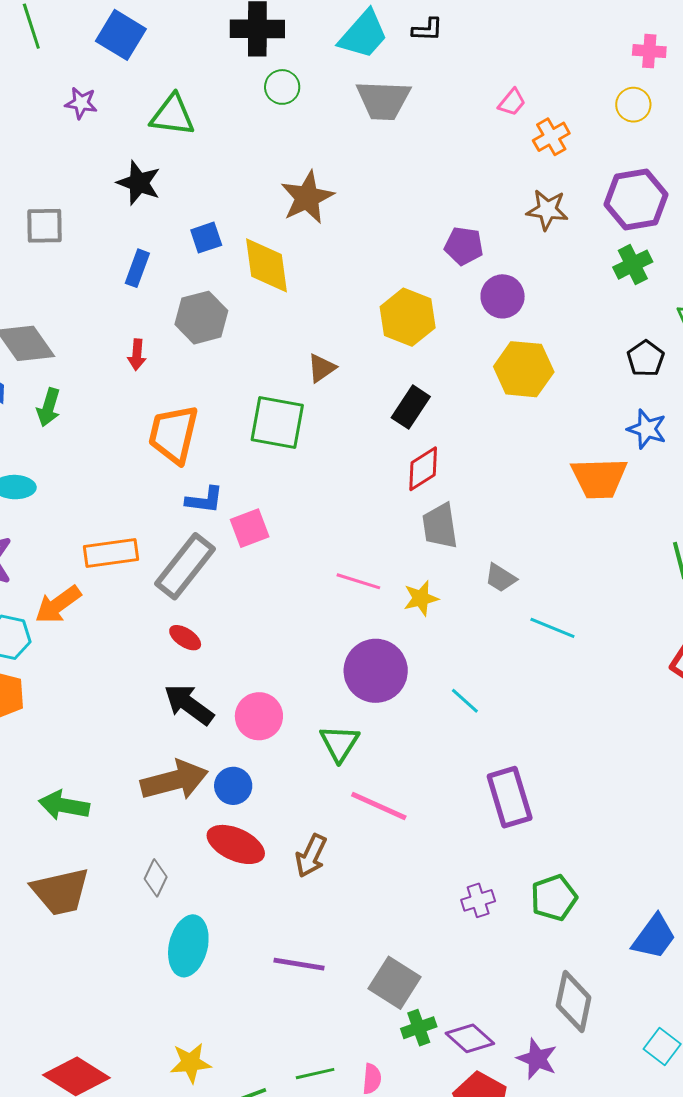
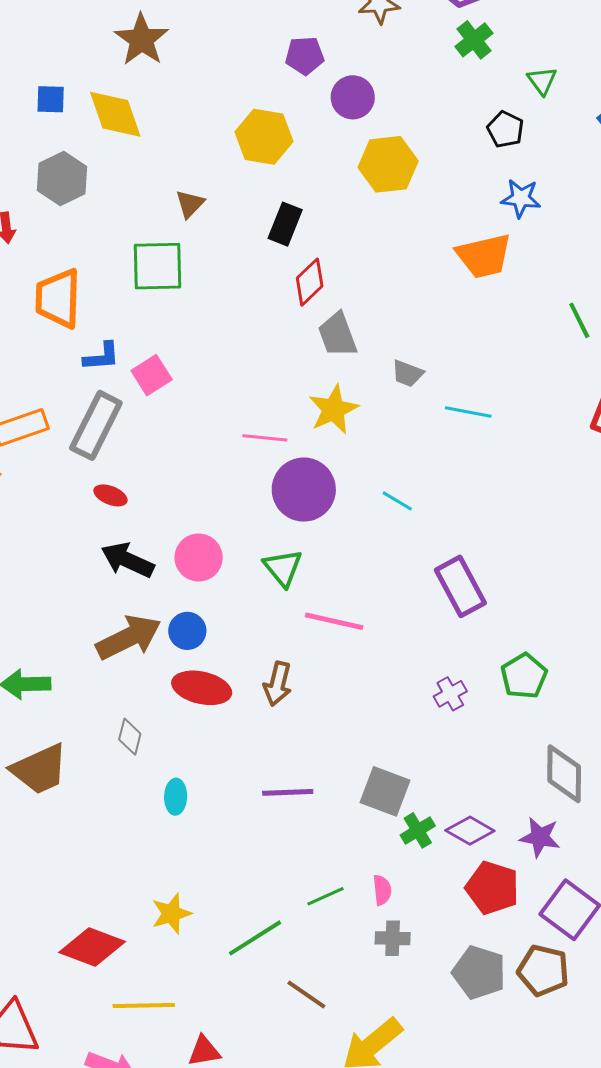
blue square: (206, 238) -> (51, 99), turned 32
pink line: (358, 581) -> (265, 438), moved
yellow star: (421, 598) -> (333, 409), size x1.4
cyan ellipse: (188, 946) -> (176, 797), size x0.6
yellow star: (191, 1063) -> (171, 914), moved

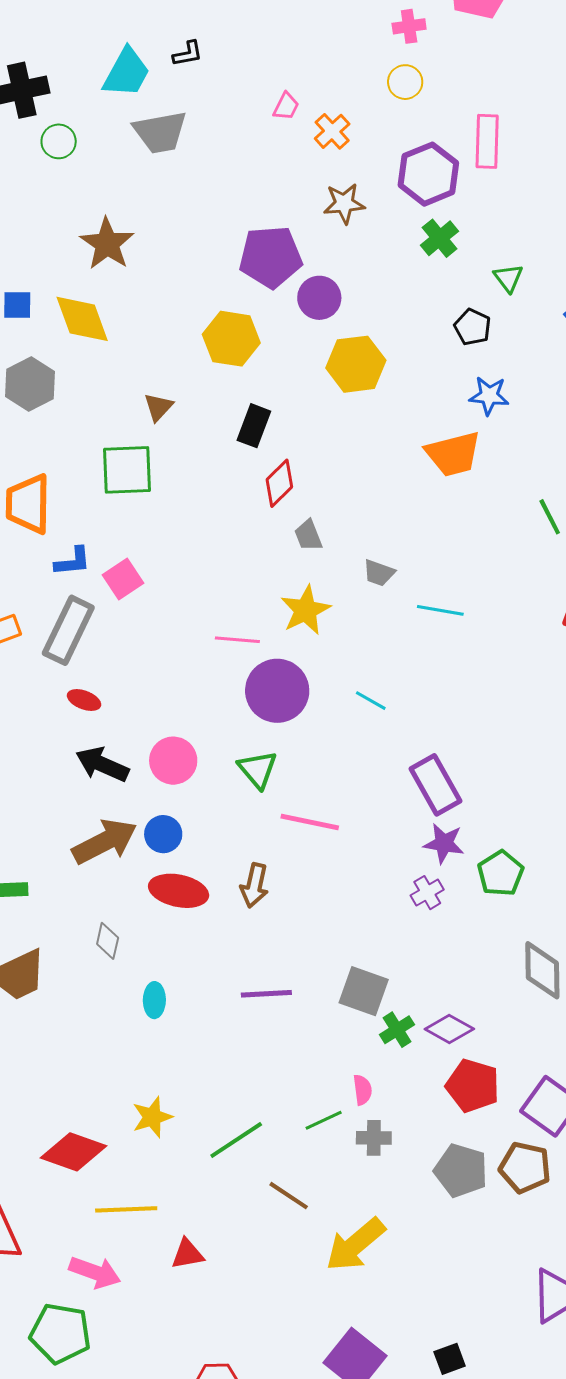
purple pentagon: (305, 56) -> (271, 257), size x1.6
gray trapezoid: (338, 335) -> (308, 535), size x0.7
purple star: (540, 837) -> (444, 843), moved
green line: (325, 896) -> (324, 1120), moved

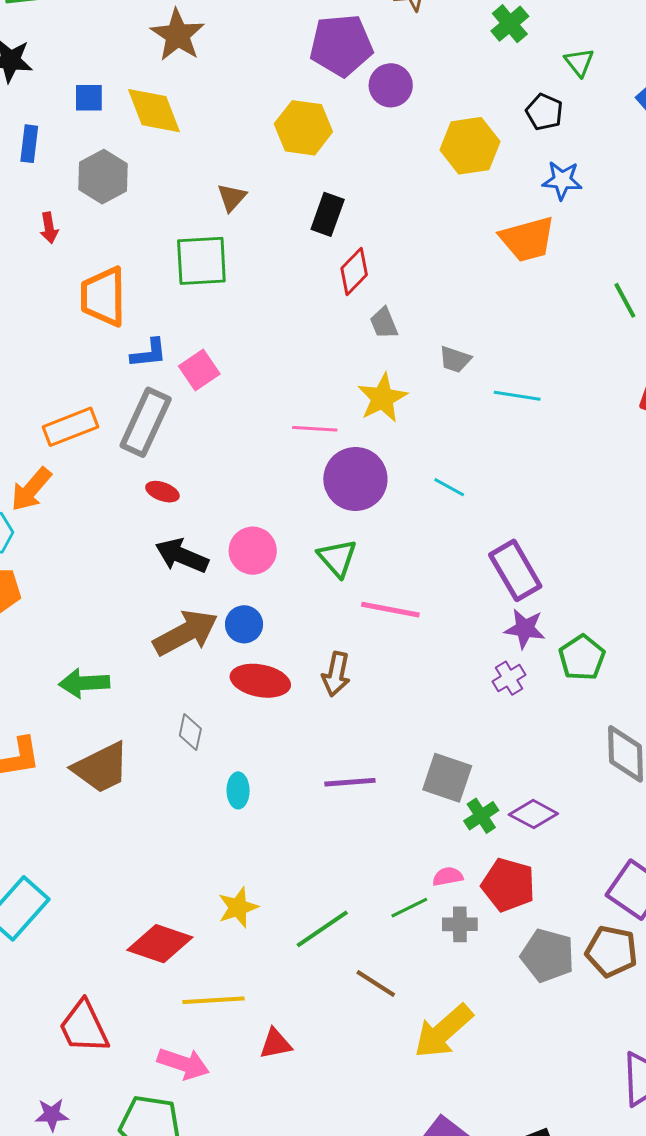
yellow hexagon: (356, 364) -> (470, 146), moved
red pentagon: (473, 1086) -> (508, 885), moved
pink semicircle: (362, 1090) -> (448, 876), turned -92

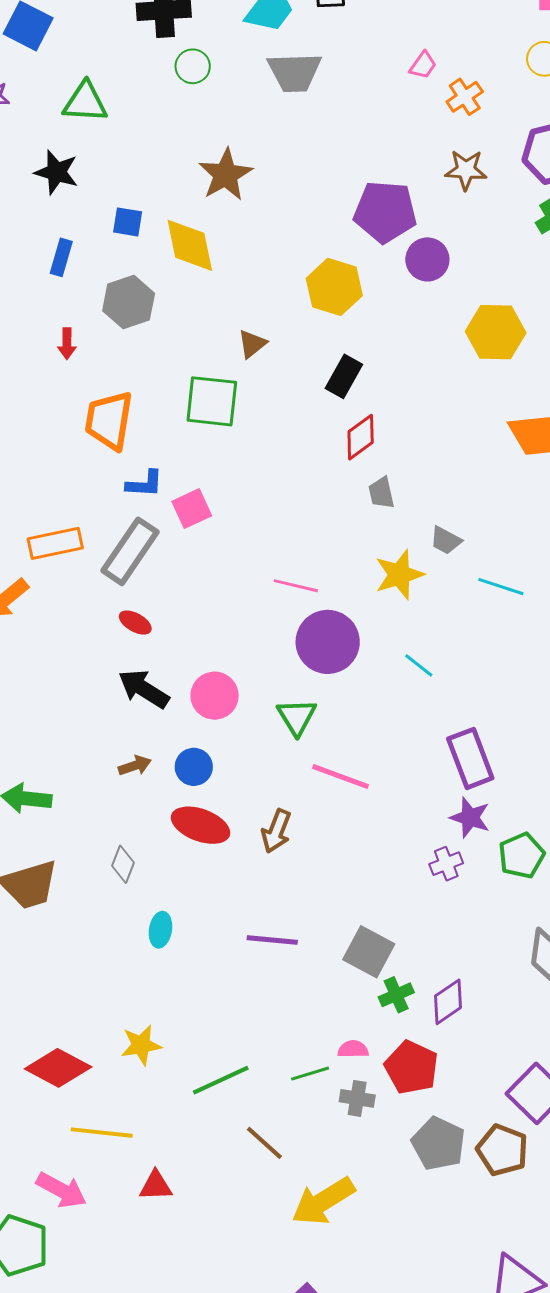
yellow star: (382, 398) -> (399, 575), moved
brown arrow: (186, 633) -> (135, 766), size x0.5
purple diamond: (533, 814) -> (448, 1002), turned -72

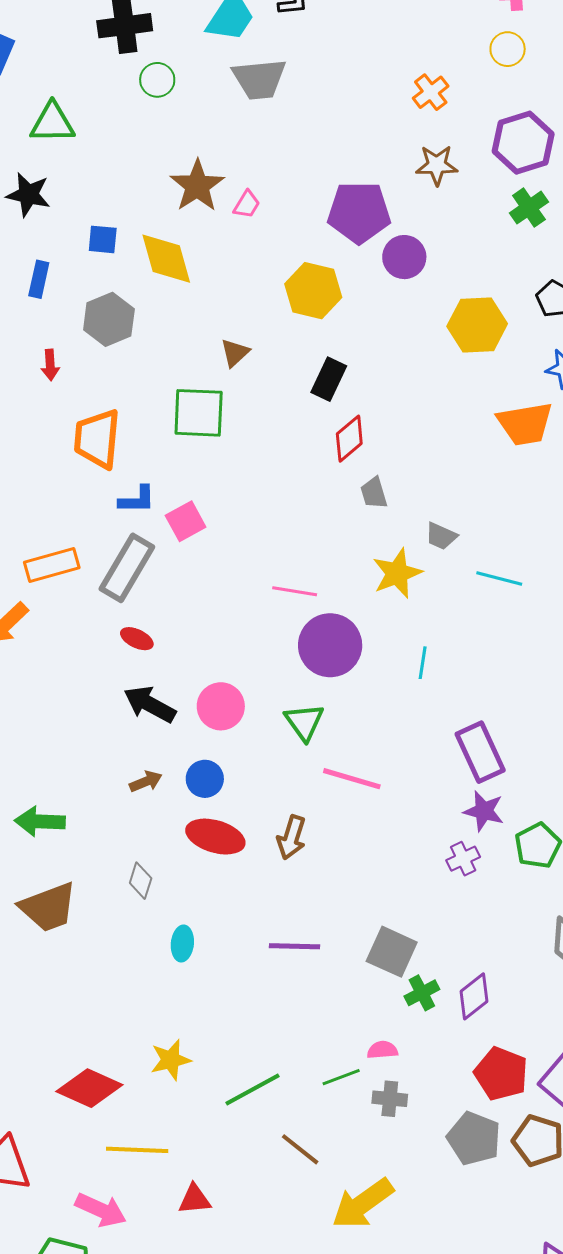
pink trapezoid: (423, 65) -> (247, 204), moved
cyan line: (419, 665) -> (423, 663), turned 64
red pentagon: (411, 1067) -> (501, 1074), moved

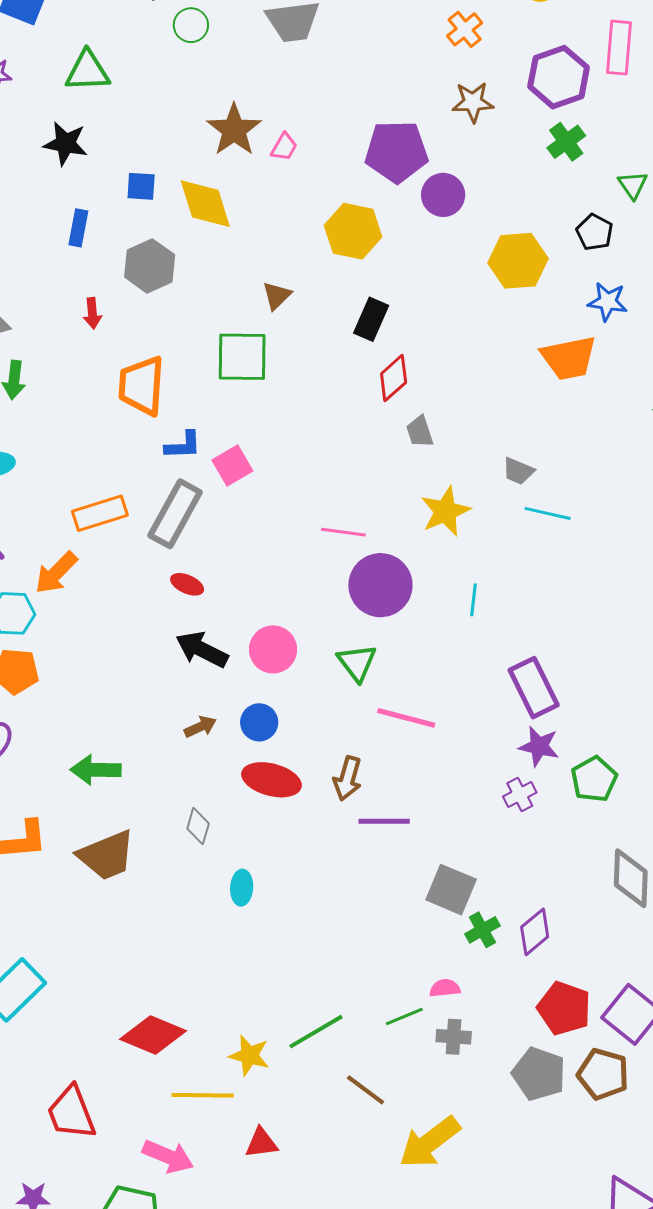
gray trapezoid: (441, 536) -> (518, 471), moved
purple line: (294, 946) -> (384, 821), moved
yellow star: (171, 1060) -> (249, 1055), moved, turned 30

